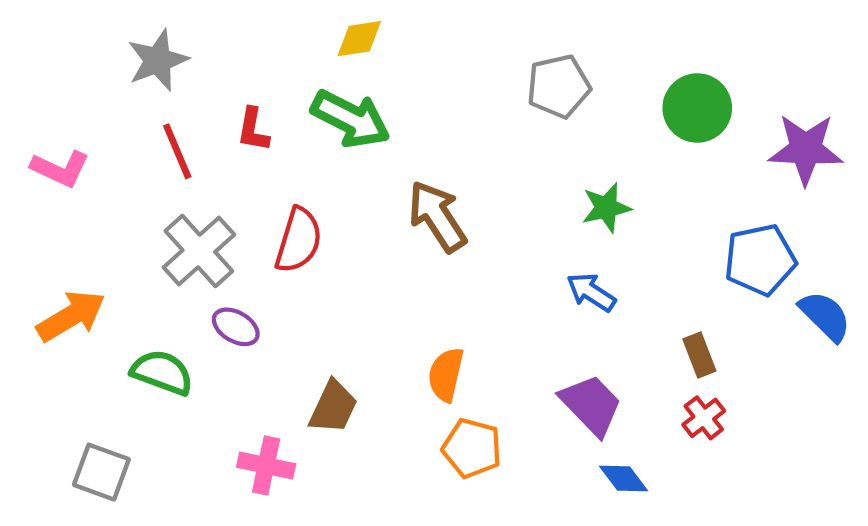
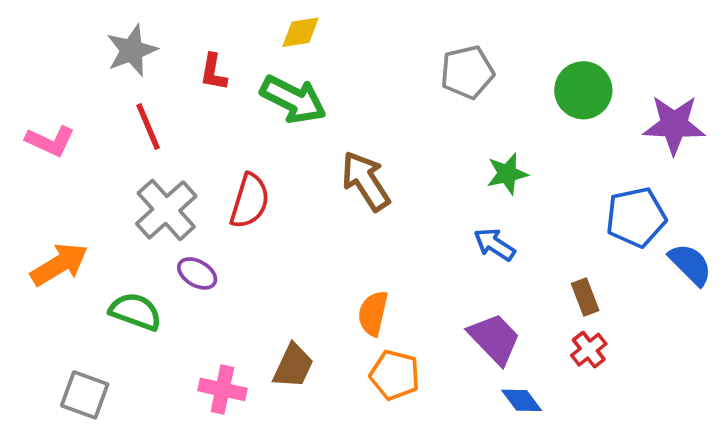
red L-shape: (253, 130) -> (213, 72), moved
brown trapezoid: (333, 407) -> (293, 366), moved

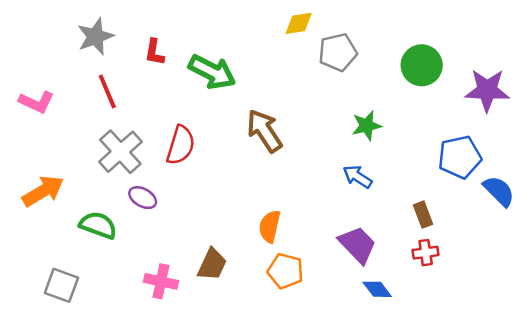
yellow diamond: (300, 32) -> (299, 23), moved
red cross: (589, 350) -> (426, 253), turned 30

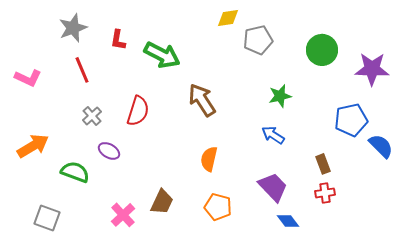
gray cross: (120, 152) -> (92, 116), size x0.6
orange semicircle: (270, 226) -> (209, 159), moved
pink cross: (161, 281) -> (123, 215), turned 35

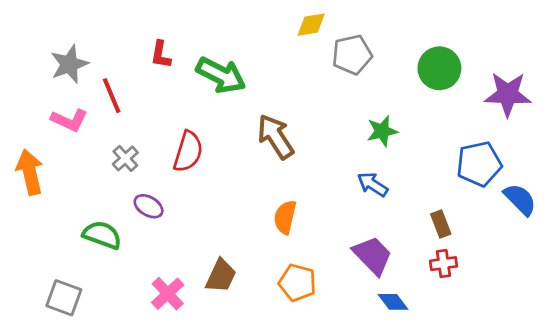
gray star: (73, 28) -> (69, 64), moved
pink L-shape: (28, 78) -> (69, 120), moved
orange arrow: (33, 146) -> (30, 172), moved, turned -72

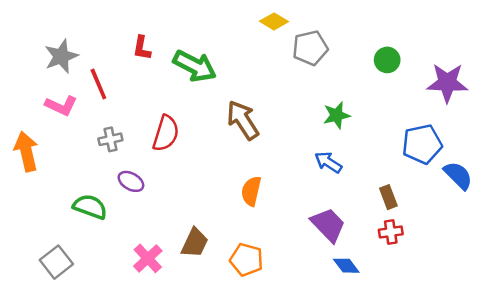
yellow diamond: (311, 25) -> (274, 21), turned 40
green circle: (439, 68) -> (387, 60), size x0.7
gray cross: (125, 158) -> (110, 139), turned 30
orange pentagon: (297, 283) -> (246, 260), moved
gray square: (64, 298) -> (56, 262), turned 32

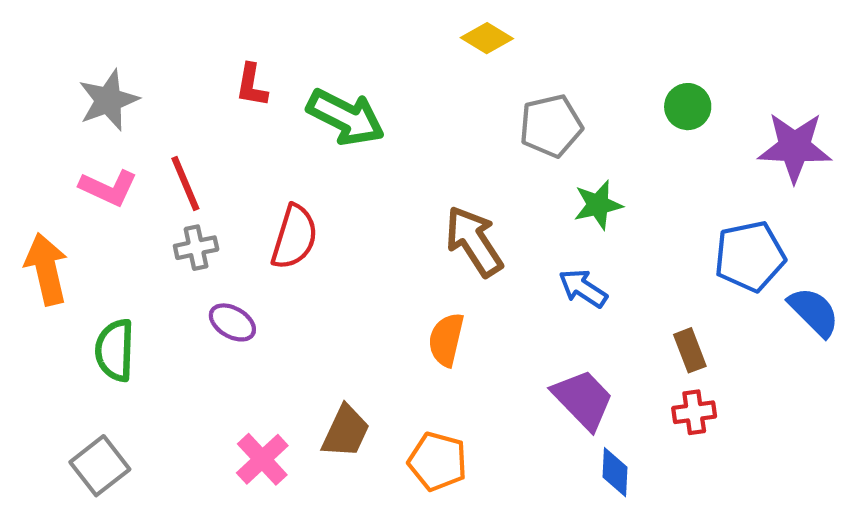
gray pentagon: (310, 48) -> (551, 126), moved
red line: (98, 84) -> (185, 184), moved
brown arrow: (243, 120) -> (474, 241), moved
green semicircle: (90, 207) -> (115, 350), moved, turned -108
blue diamond: (346, 266) -> (615, 472), turned 40

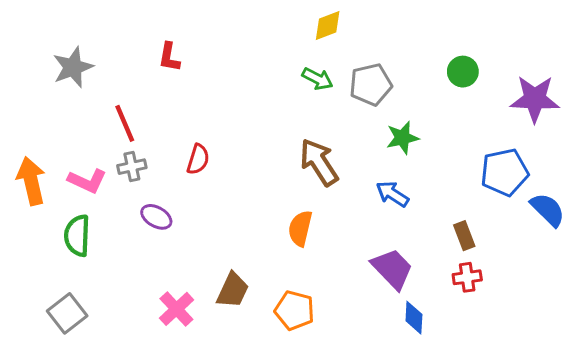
yellow diamond: (487, 38) -> (328, 26), turned -52
green arrow: (346, 117) -> (317, 79), moved, size x0.6
pink L-shape: (108, 188) -> (87, 181), moved
red semicircle: (294, 237) -> (198, 159), size x0.7

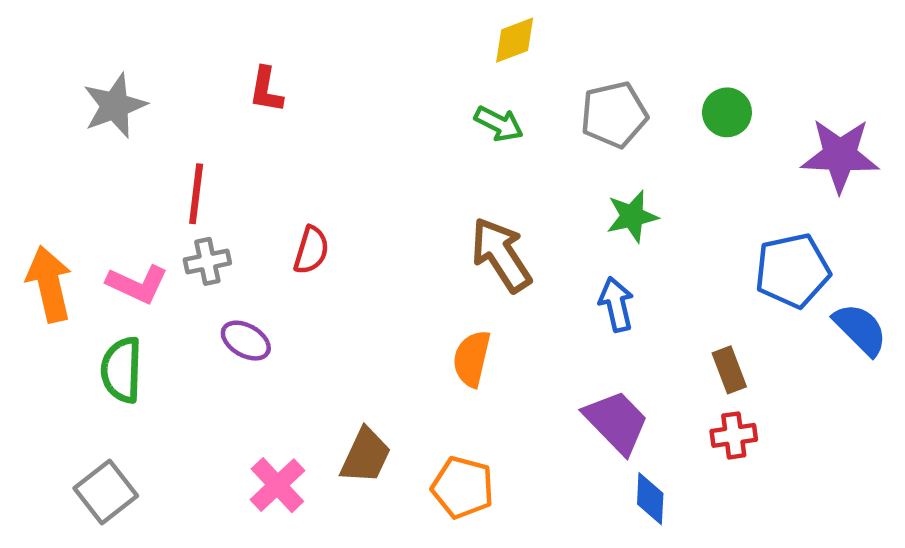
gray pentagon: (371, 85) -> (614, 115), moved
red line: (125, 123) -> (196, 194), turned 30
blue arrow: (392, 194) -> (616, 304), turned 44

